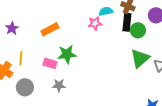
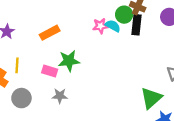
cyan semicircle: (106, 11) -> (113, 26), moved, turned 40
green circle: (138, 30) -> (124, 15), moved
green triangle: (140, 58) -> (151, 98), moved

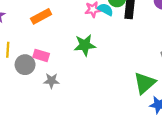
green star: (69, 61) -> (85, 45), moved
gray circle: (21, 98) -> (25, 65), moved

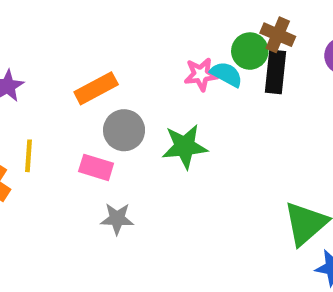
gray circle: (25, 65) -> (124, 130), moved

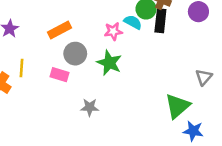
pink star: (201, 74) -> (113, 31), moved
green star: (185, 147) -> (109, 63), turned 30
gray star: (117, 219) -> (90, 107), moved

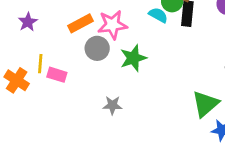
pink star: (113, 31) -> (112, 25), moved, size x1.5
green star: (109, 63) -> (133, 58), turned 30
pink rectangle: (60, 75) -> (57, 75), moved

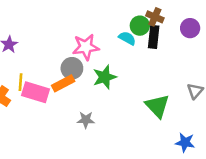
orange rectangle: (80, 23) -> (63, 83), moved
pink rectangle: (57, 75) -> (35, 92), size x1.5
green triangle: (205, 104) -> (157, 106), moved, turned -32

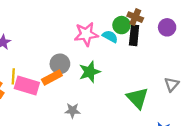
pink star: (86, 47) -> (86, 34), moved

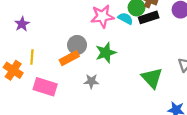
black rectangle: (134, 35) -> (149, 17), turned 66
pink rectangle: (27, 85) -> (45, 87), moved
gray star: (72, 111) -> (91, 81), moved

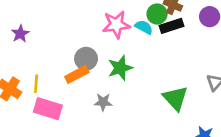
yellow line: (32, 57) -> (36, 84), moved

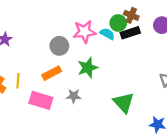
gray circle: (86, 59) -> (59, 46), moved
green triangle: (175, 98) -> (124, 103), moved
pink rectangle: (48, 109) -> (41, 100), moved

